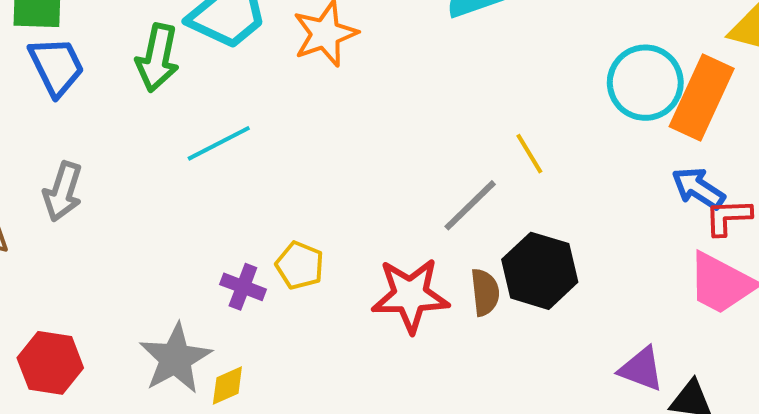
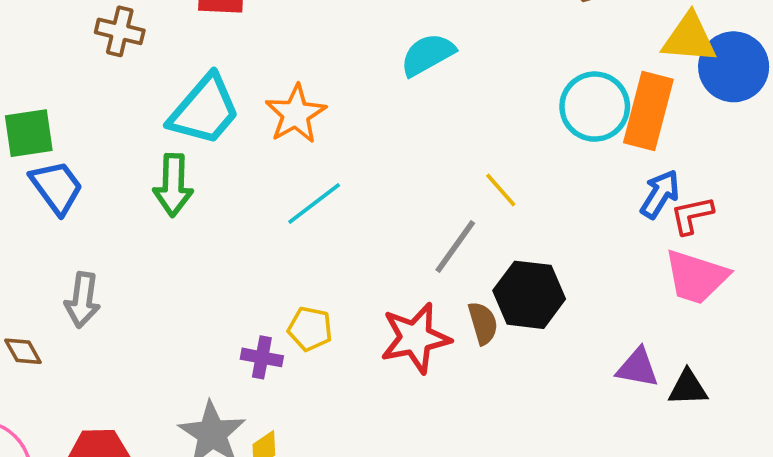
green arrow: (157, 58) -> (173, 185), moved
cyan line: (219, 143) -> (314, 203), moved
blue arrow: (698, 188) -> (660, 194), turned 99

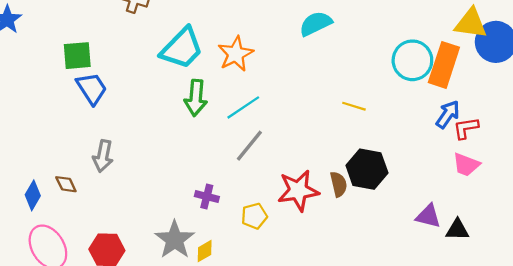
green arrow: (173, 185) -> (196, 98), moved
yellow line: (501, 190) -> (354, 106), turned -35
gray line: (455, 246) -> (249, 146), moved
pink trapezoid: (696, 277) -> (466, 165), size x0.7
yellow pentagon: (310, 329) -> (254, 216), moved, turned -30

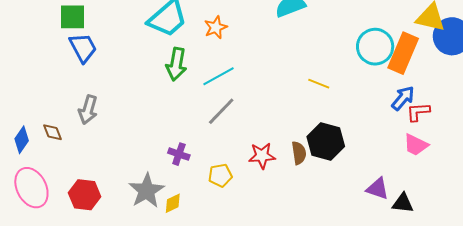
orange star: (236, 54) -> (216, 27), size x0.7
red star: (298, 191) -> (262, 156), size x0.7

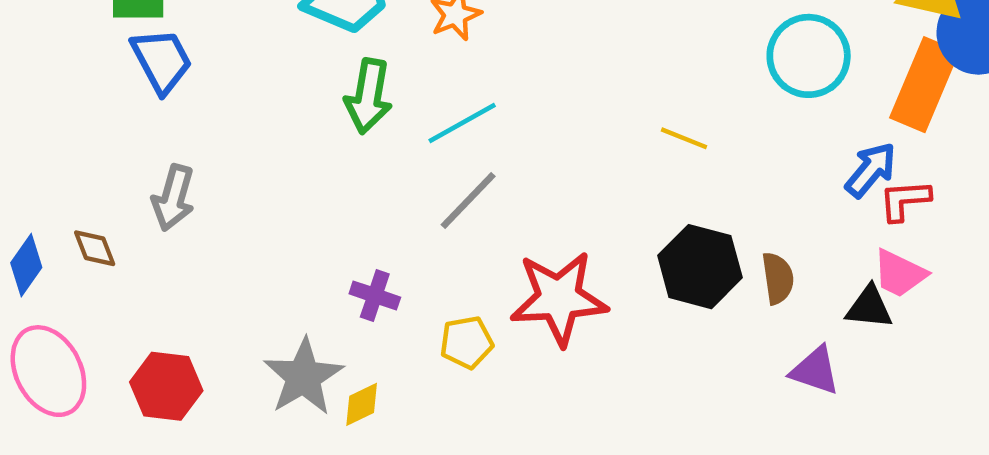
orange rectangle: (403, 53) -> (924, 85), moved
brown semicircle: (299, 153) -> (778, 278), moved
red star: (262, 156) -> (559, 298), size x1.6
black triangle: (403, 203) -> (869, 307), moved

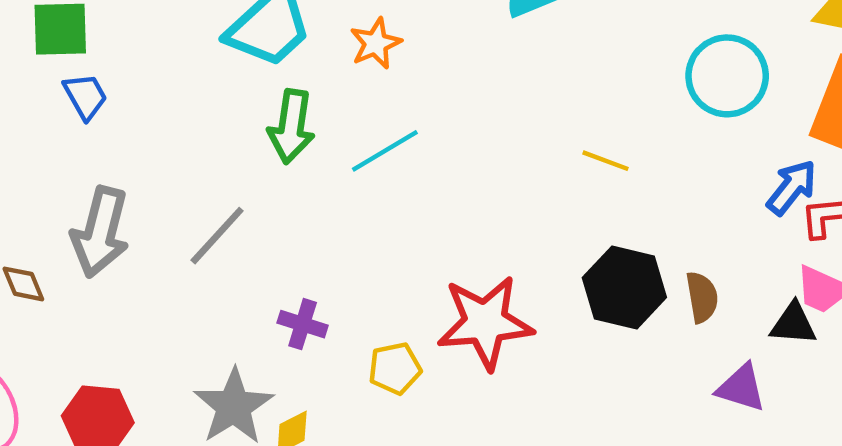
blue trapezoid: (162, 61) -> (85, 96), size x0.7
gray arrow: (173, 198) -> (100, 232), size x1.4
gray line: (468, 200) -> (217, 236), moved

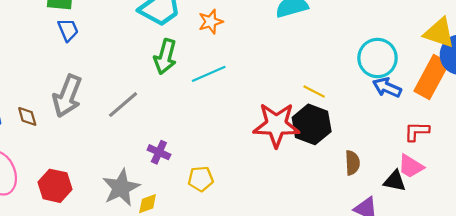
blue arrow: (792, 187) -> (387, 88), moved, turned -112
black hexagon: (624, 287) -> (312, 124), moved
red star: (485, 322) -> (276, 125), moved

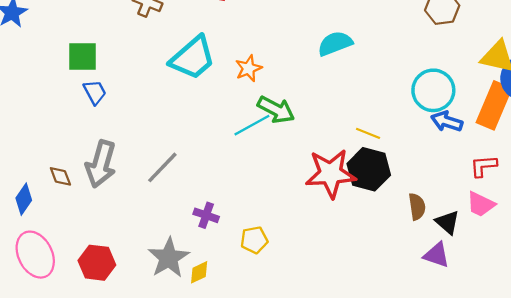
green arrow: (165, 57) -> (276, 110), moved, turned -72
brown diamond: (27, 116) -> (60, 176), moved
black triangle: (395, 181) -> (447, 222), moved, turned 35

